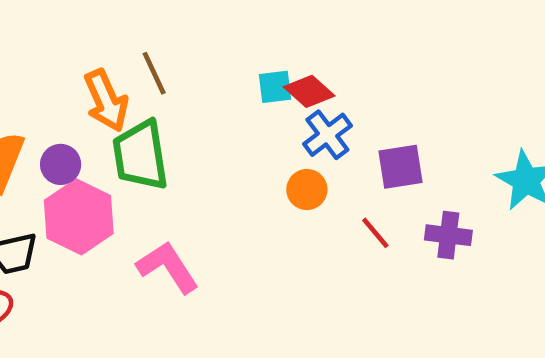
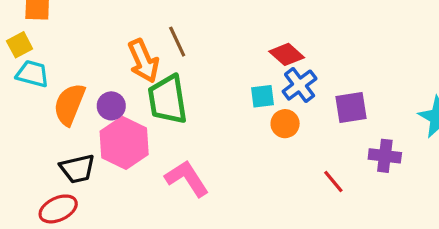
cyan square: (275, 87) -> (263, 96), moved
red line: (375, 233) -> (333, 182), moved

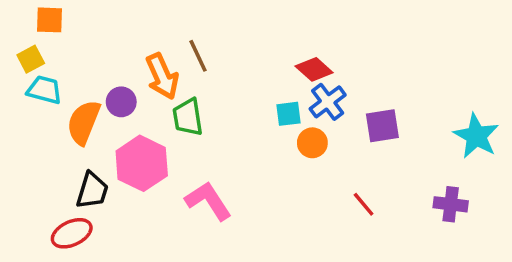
green trapezoid: (168, 100) -> (188, 117), size x0.7
purple circle: (111, 106) -> (121, 102), moved
purple cross: (385, 156) -> (451, 204), moved
black trapezoid: (77, 169) -> (92, 191), turned -60

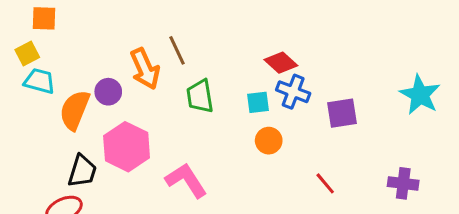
blue cross: (328, 102) -> (293, 92), turned -32
green trapezoid: (188, 117) -> (200, 96), moved
cyan star: (476, 136) -> (420, 95), moved
orange circle: (312, 143) -> (269, 141), moved

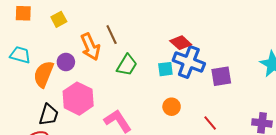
yellow square: (27, 54) -> (59, 19), moved
blue cross: (293, 92) -> (189, 62), size x1.4
green trapezoid: (200, 96) -> (127, 65), turned -140
orange circle: (269, 141) -> (172, 107), moved

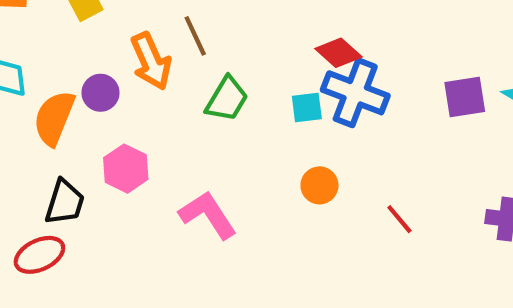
purple square: (221, 76) -> (465, 97), moved
pink hexagon: (78, 99) -> (126, 169), size x0.7

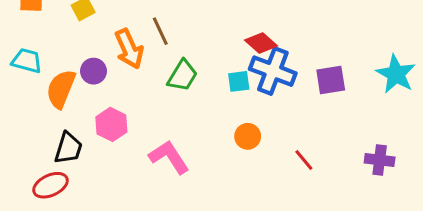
purple square: (465, 97) -> (331, 80), moved

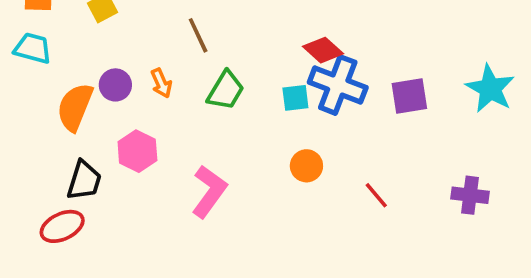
orange arrow: (129, 49) -> (161, 83), moved, size x0.6
cyan trapezoid: (27, 61) -> (33, 48), moved
pink L-shape: (169, 157) -> (209, 192), turned 69

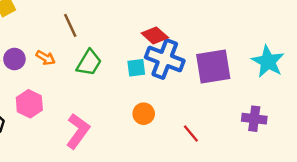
orange arrow: (161, 83) -> (46, 58), turned -36
purple square: (409, 96) -> (213, 66), size x1.4
purple cross: (470, 195) -> (254, 119), moved

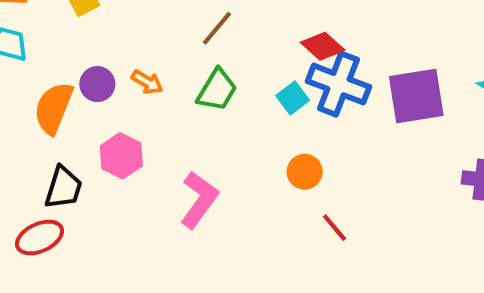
brown line: (70, 25) -> (217, 28), moved, turned 65
cyan square: (136, 68) -> (293, 98), turned -30
red line: (191, 134) -> (335, 228), moved

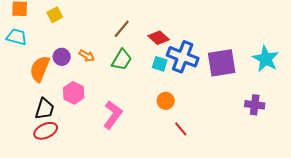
red diamond: (323, 46) -> (159, 38), moved
cyan square: (293, 98) -> (160, 64), turned -35
red ellipse: (40, 238) -> (46, 131), moved

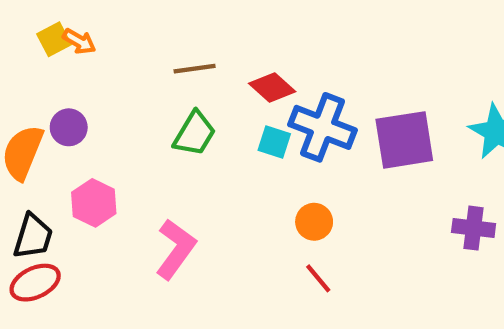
brown line: (122, 29) -> (195, 69), turned 42
orange arrow: (87, 56) -> (79, 41), moved
orange circle: (166, 101) -> (314, 222), moved

